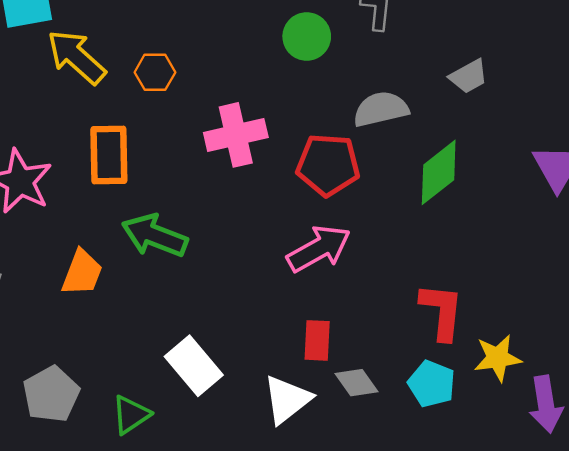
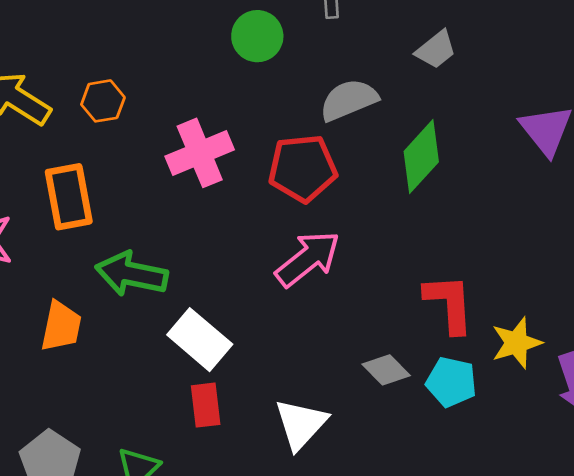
red rectangle: (317, 340) -> (206, 405), moved
white rectangle: (194, 366) -> (200, 340), moved
gray diamond: (356, 383) -> (386, 370), moved

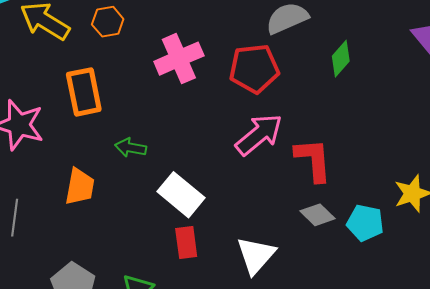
green diamond: (421, 157) -> (341, 59), size x0.7
green arrow: (132, 274) -> (131, 148), size x0.6
red L-shape: (449, 303) -> (313, 160), moved

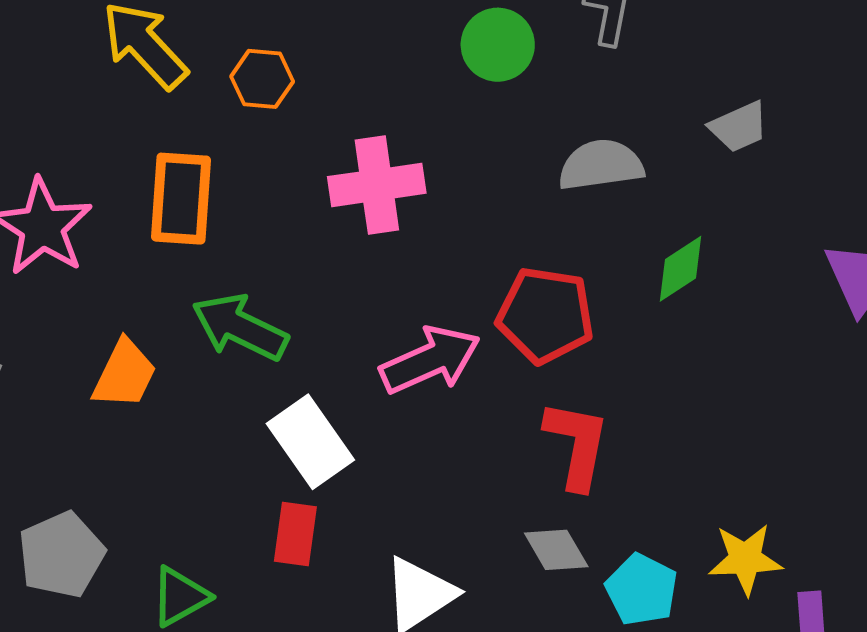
red pentagon: (254, 69) -> (545, 315), moved
pink arrow: (259, 135) -> (430, 360), moved
green arrow: (131, 148) -> (240, 327), size x1.6

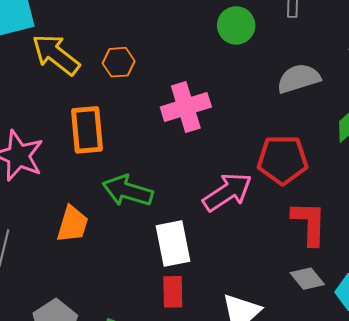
white rectangle: (310, 442) -> (173, 243), turned 33

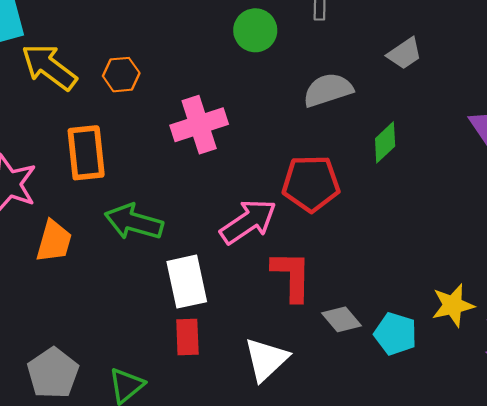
red L-shape: (309, 223) -> (292, 276), moved
orange trapezoid: (72, 224) -> (54, 241), moved

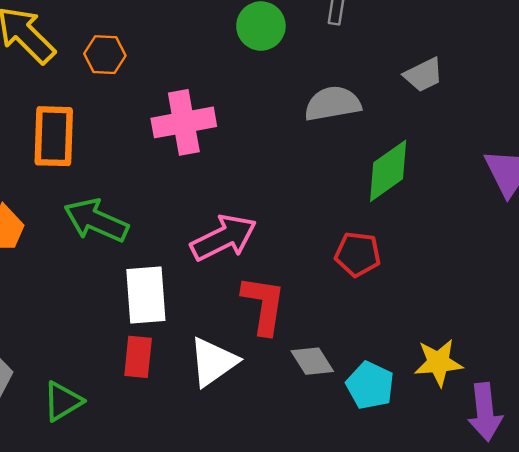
green diamond: (385, 142) -> (388, 171), size x1.4
red pentagon: (311, 183) -> (358, 254), moved, size x0.7
white triangle: (266, 359) -> (213, 362), moved

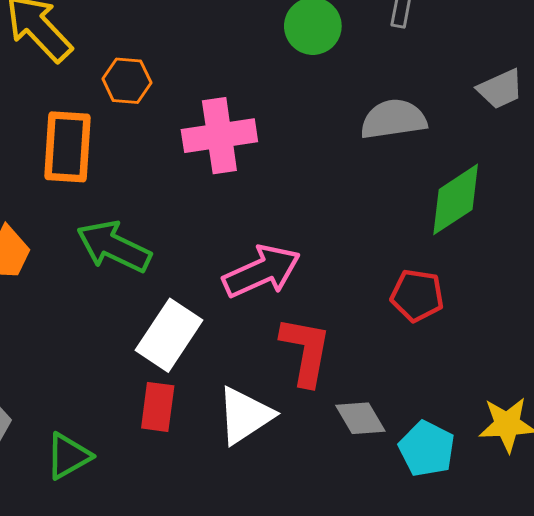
orange hexagon: (105, 55) -> (127, 81), moved
white rectangle: (146, 295) -> (169, 335), turned 36

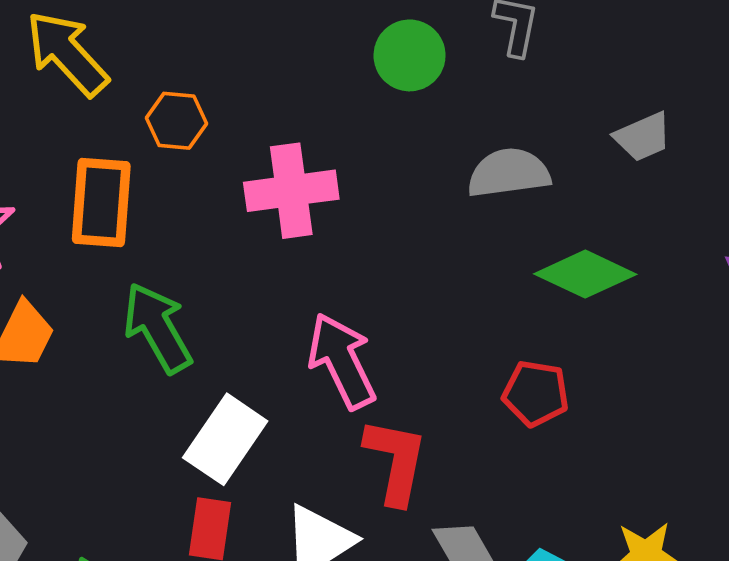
green diamond: (456, 199) -> (585, 274), turned 58
green arrow: (114, 247) -> (158, 328), turned 34
pink arrow: (262, 271) -> (342, 361), turned -92

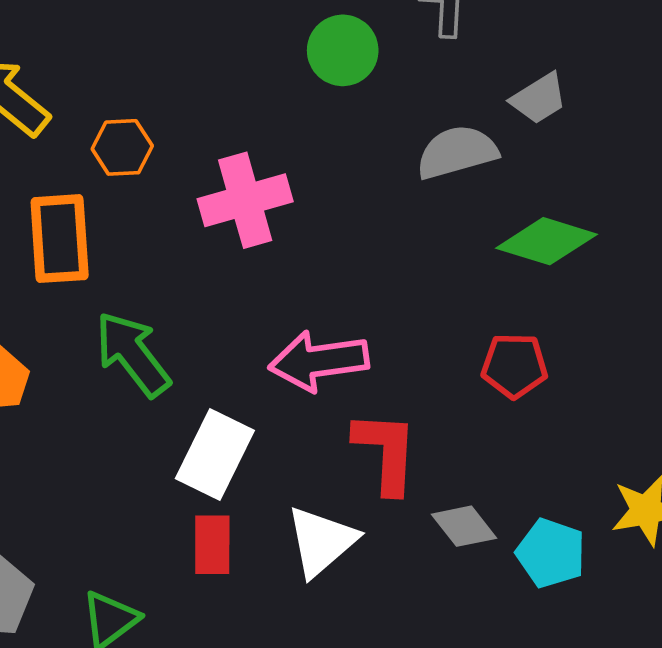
gray trapezoid: (643, 137) -> (539, 98), moved
pink arrow: (342, 361) -> (319, 361), turned -64

